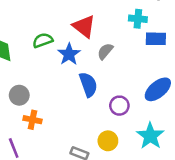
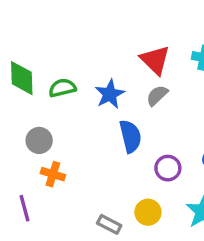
red triangle: (84, 26) -> (155, 60), moved
green semicircle: (43, 40) -> (62, 88), moved

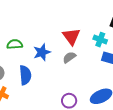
blue semicircle: (130, 136) -> (25, 75), moved

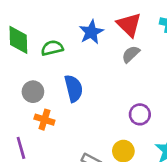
blue star: (42, 52) -> (91, 32), moved

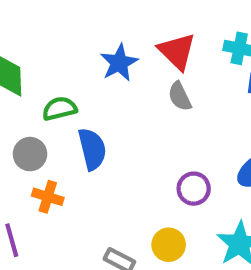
green semicircle: (52, 48) -> (60, 109), moved
gray semicircle: (131, 54) -> (180, 96), turned -72

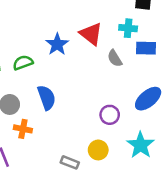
gray semicircle: (180, 96) -> (115, 58), moved
green semicircle: (60, 109) -> (23, 63), moved

